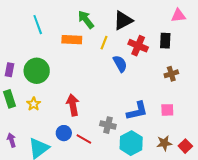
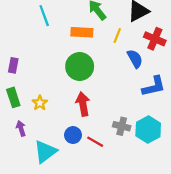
green circle: (37, 71) -> (80, 66), moved
blue L-shape: (137, 111) -> (154, 86), moved
purple arrow: (12, 140) -> (21, 128), moved
cyan hexagon: (131, 143) -> (148, 129), moved

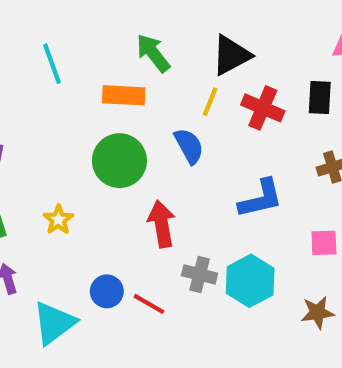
yellow line: (117, 35) -> (210, 102), moved
blue semicircle: (135, 59) -> (189, 146), moved
yellow star: (40, 103) -> (58, 220), moved
red arrow: (83, 104) -> (162, 224), moved

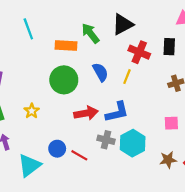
green arrow: (153, 53) -> (90, 33), moved
yellow line: (210, 102) -> (127, 77), moved
blue L-shape: (261, 199) -> (117, 112), moved
red arrow: (162, 224) -> (86, 113), turned 90

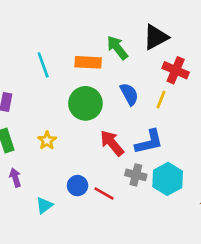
cyan line: (28, 29) -> (43, 65), moved
red arrow: (86, 113) -> (112, 143), turned -120
cyan triangle: (29, 165) -> (44, 205), size x0.6

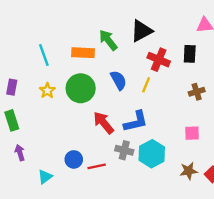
yellow star: (47, 140) -> (47, 91), moved
red line: (104, 193) -> (97, 166), turned -42

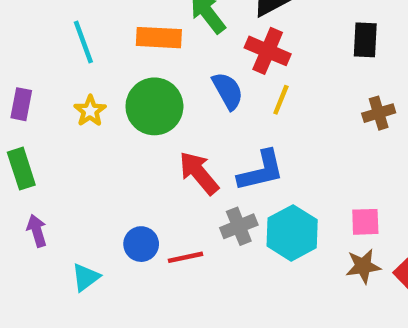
red cross: (159, 60) -> (268, 51), moved
pink square: (192, 133) -> (365, 222), moved
gray cross: (124, 150) -> (239, 226), turned -36

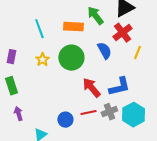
red cross: (268, 51) -> (122, 33), turned 30
yellow line: (281, 100) -> (137, 53), moved
red line: (186, 257) -> (88, 113), moved

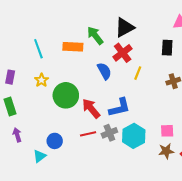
green circle: (71, 58) -> (66, 95), moved
blue circle: (65, 120) -> (55, 141), moved

